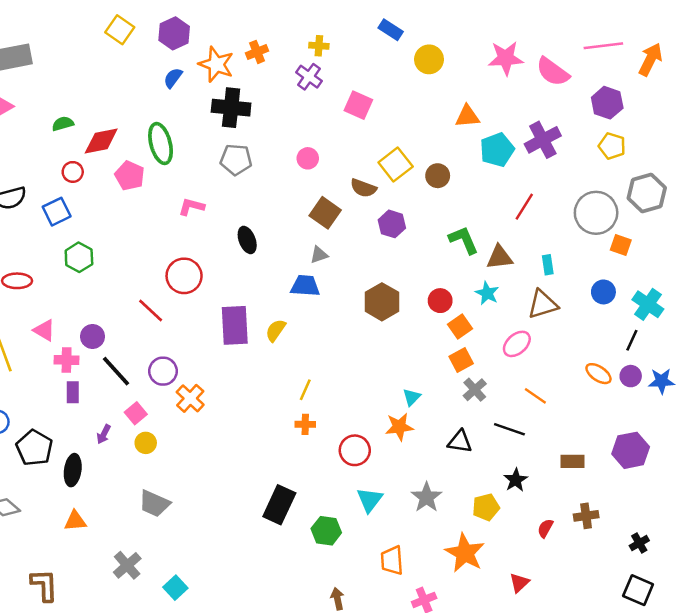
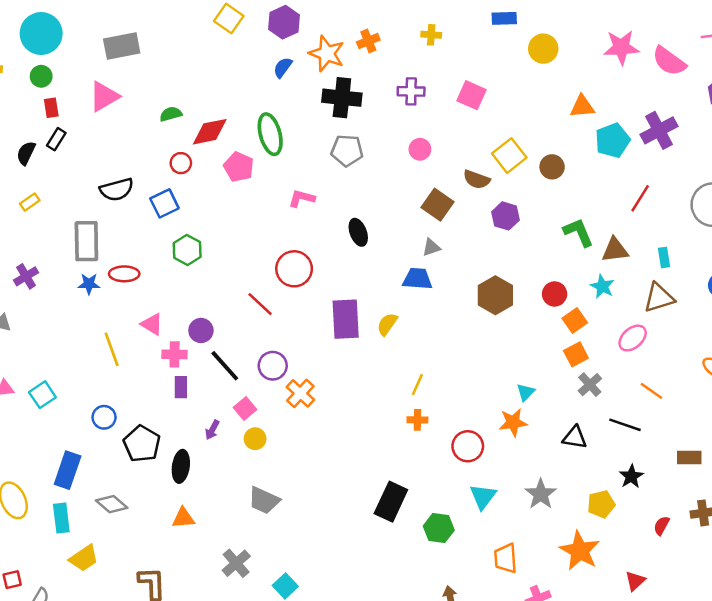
blue rectangle: (391, 30) -> (504, 18), turned -35
purple cross: (309, 77) -> (411, 91), moved, turned -35

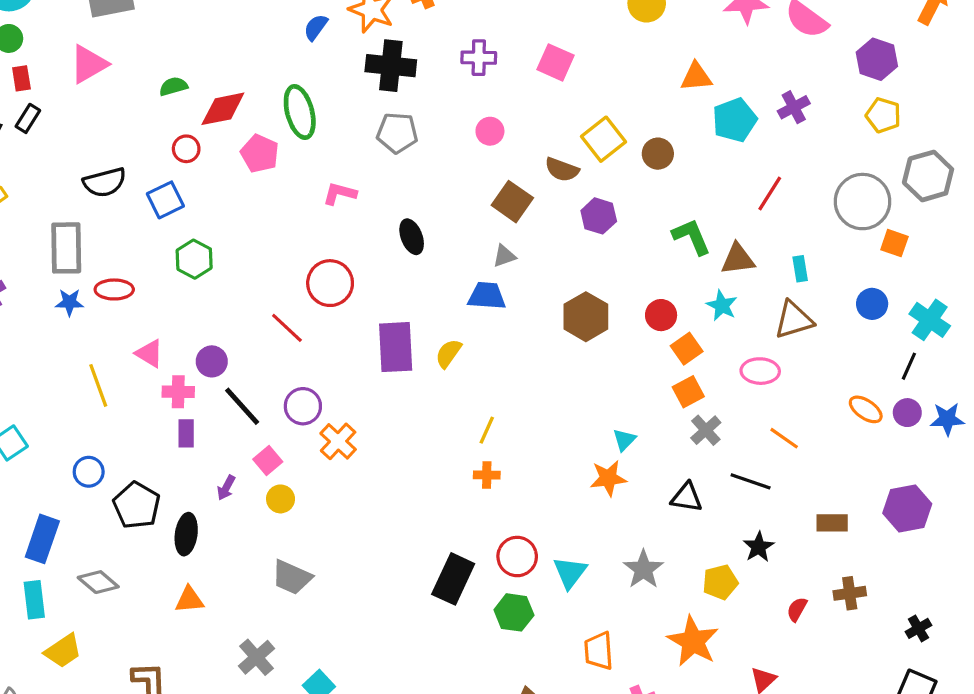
purple cross: (659, 130) -> (794, 107), size x0.7
pink ellipse: (633, 338) -> (760, 371), turned 44
red circle: (468, 446) -> (517, 557), moved

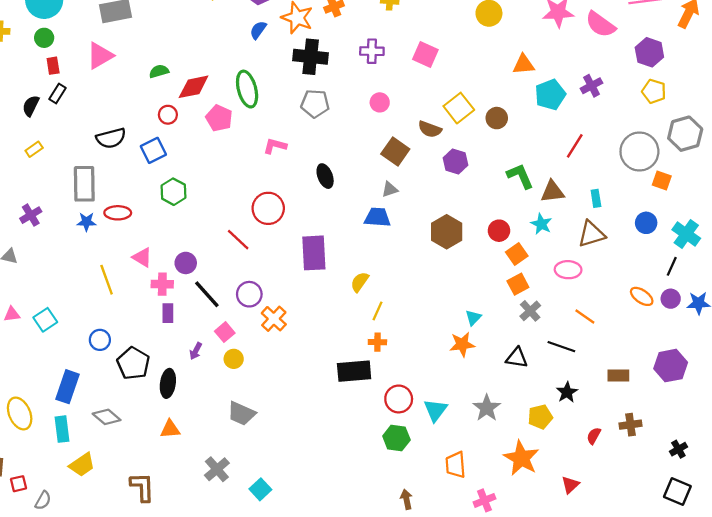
yellow semicircle: (448, 353) -> (360, 282), moved
black rectangle: (453, 579) -> (354, 371), moved, turned 60

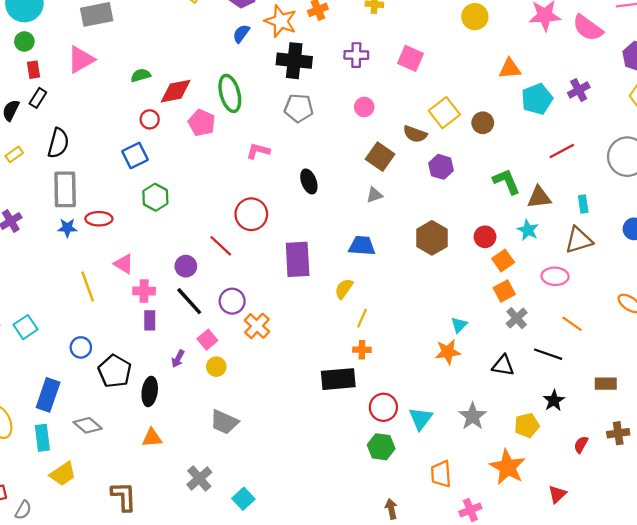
black semicircle: (111, 138) -> (58, 143), moved, turned -60
red line: (575, 146) -> (562, 151), turned 30
blue trapezoid: (377, 217) -> (362, 246), moved
purple circle: (186, 263) -> (186, 266), moved

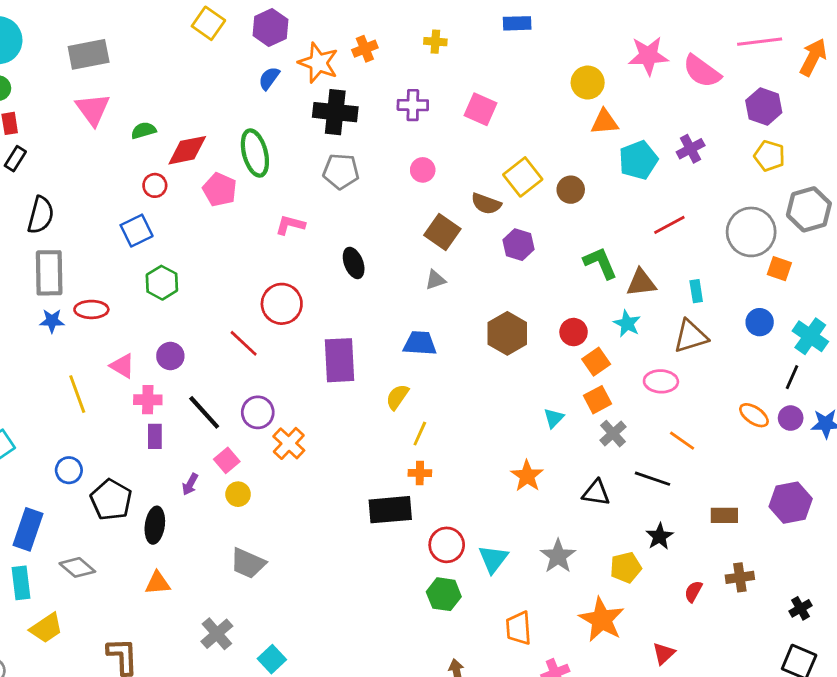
yellow circle: (475, 17) -> (588, 83), moved
pink triangle: (81, 60) -> (93, 109), moved, turned -36
purple circle: (186, 266) -> (170, 356), moved
cyan triangle: (459, 325) -> (554, 418), moved
orange star: (448, 352) -> (527, 476), turned -30

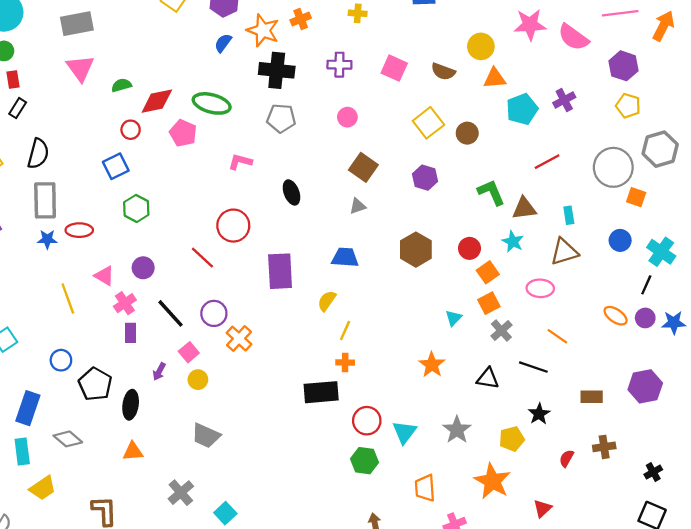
green ellipse: (255, 153) -> (212, 103), turned -60
brown semicircle: (486, 204) -> (443, 72), moved
pink cross: (148, 400) -> (125, 303), turned -35

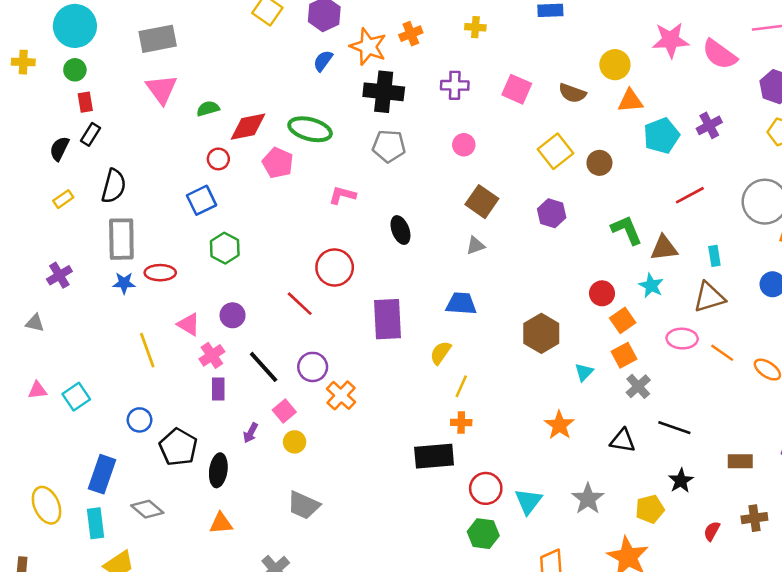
brown hexagon: (416, 250) -> (541, 333), moved
orange line: (557, 336) -> (722, 353), moved

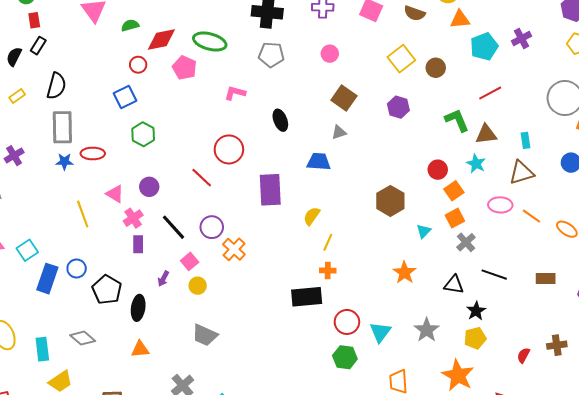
red line: (690, 195) -> (490, 93), moved
blue trapezoid: (461, 304) -> (319, 162), moved
brown rectangle: (740, 461) -> (546, 279), moved
blue rectangle: (102, 474) -> (47, 279), moved
black star: (681, 481) -> (476, 311), moved

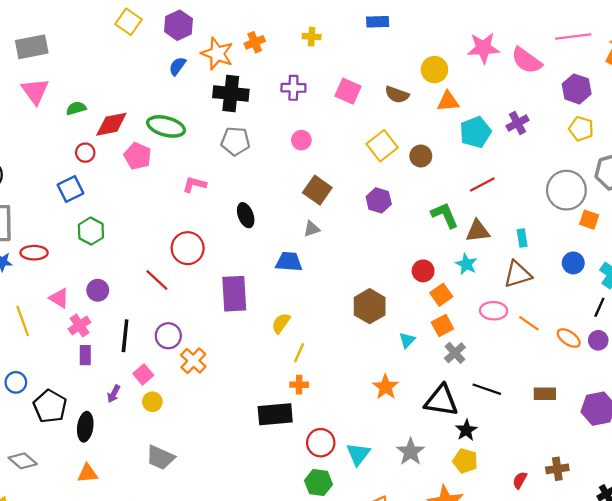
black line: (173, 227) -> (125, 336), turned 48
black triangle: (454, 285) -> (441, 401), size x1.5
yellow pentagon: (475, 338) -> (465, 461), turned 30

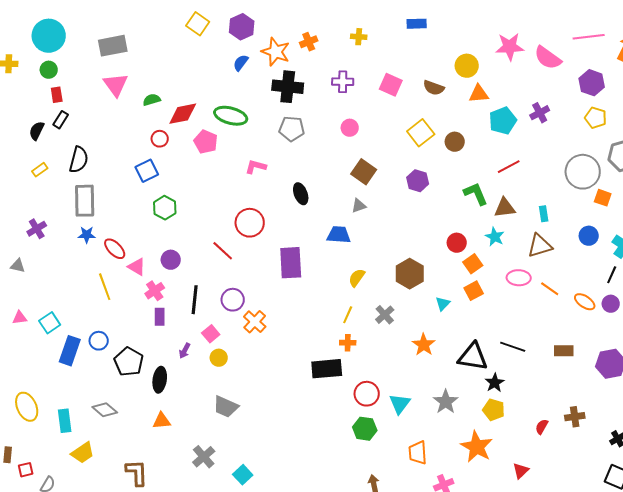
red ellipse: (34, 253) -> (115, 249), moved, turned 45
yellow semicircle: (281, 323) -> (357, 278), moved
gray cross: (455, 353) -> (385, 315), moved

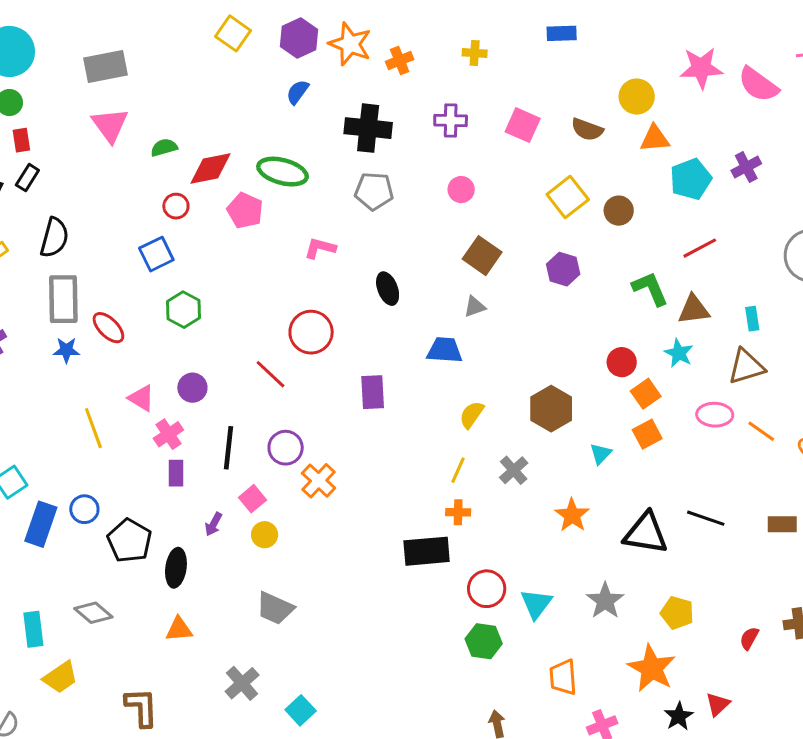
orange star: (276, 52) -> (350, 44), moved
red ellipse: (115, 249) -> (108, 328), moved
purple rectangle: (291, 263) -> (373, 392), size x0.7
black star: (495, 383) -> (679, 716), moved

